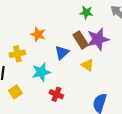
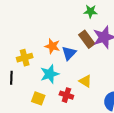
orange star: (38, 34) -> (52, 46), moved
yellow triangle: (87, 65) -> (85, 81), moved
yellow square: (15, 92) -> (38, 98), moved, turned -32

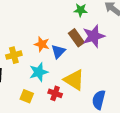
yellow triangle: (85, 81) -> (74, 80), size x1.6

